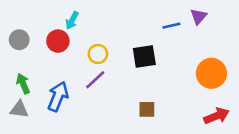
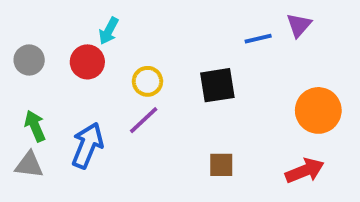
red arrow: (217, 116) -> (305, 171), moved

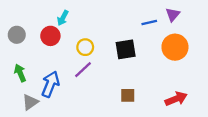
orange circle: (318, 110) -> (175, 47), moved
gray triangle: (29, 165) -> (30, 102), moved, turned -42

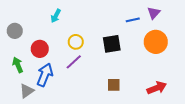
red circle: (50, 36) -> (40, 49), moved

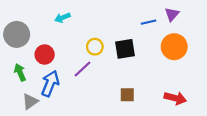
cyan arrow: (56, 16) -> (62, 18), turned 40
gray circle: (15, 31) -> (17, 34), size x1.5
yellow circle: (76, 42) -> (95, 47), moved
red arrow: (157, 88) -> (175, 98), turned 36

